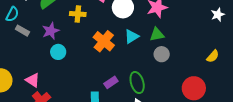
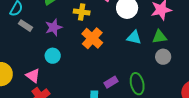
cyan triangle: (132, 37) -> (134, 37), turned 42
orange cross: (104, 41) -> (92, 38), moved
cyan circle: (58, 52) -> (53, 56), moved

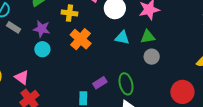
purple star: (54, 27) -> (42, 29), turned 30
cyan circle: (53, 56) -> (42, 49), moved

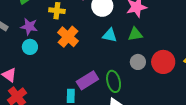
gray circle: (152, 57) -> (138, 62), moved
purple rectangle: (100, 83) -> (87, 80), size x1.5
red circle: (182, 92) -> (163, 62), moved

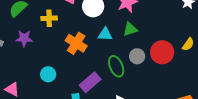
orange cross: (68, 37) -> (76, 43), moved
cyan circle: (30, 47) -> (48, 74), moved
green ellipse: (114, 81) -> (116, 66), moved

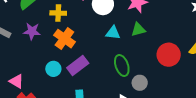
orange cross: (76, 43) -> (64, 39), moved
gray circle: (137, 56) -> (140, 83), moved
purple rectangle: (90, 82) -> (78, 65), moved

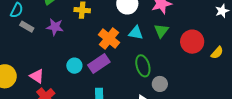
green triangle: (138, 30) -> (161, 31), turned -42
orange cross: (64, 39) -> (109, 39), moved
red circle: (169, 55) -> (192, 42), moved

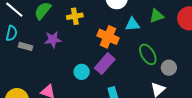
green triangle: (161, 31) -> (157, 16), turned 49

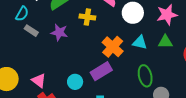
cyan circle: (82, 72) -> (75, 82), moved

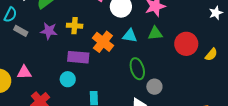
yellow cross: (87, 17) -> (75, 26), moved
purple rectangle: (101, 71) -> (78, 57), moved, turned 40
pink triangle: (39, 81) -> (24, 72), moved, turned -35

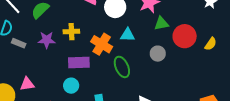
green triangle: (155, 33) -> (161, 23), moved
green ellipse: (137, 69) -> (122, 67), moved
gray circle: (154, 87) -> (158, 54), moved

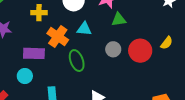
yellow cross: (71, 32) -> (39, 13), moved
red circle: (185, 36) -> (140, 51), moved

